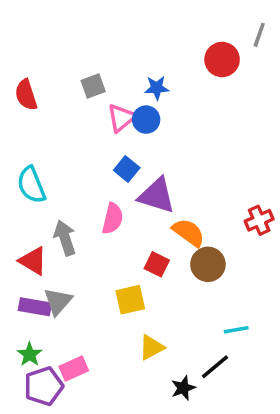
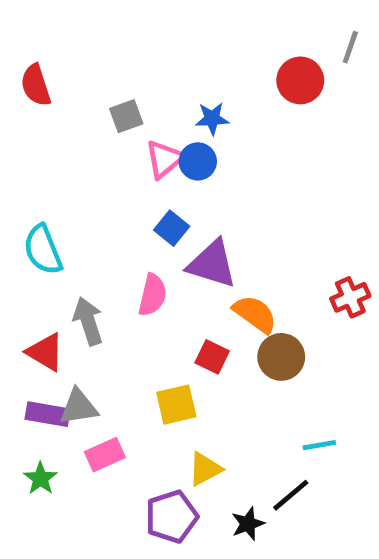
red semicircle: (26, 95) -> (36, 85), moved
gray triangle: (58, 301) -> (79, 407), turned 40
pink rectangle: (74, 369) -> (105, 455), moved
purple pentagon: (44, 386) -> (172, 517), moved

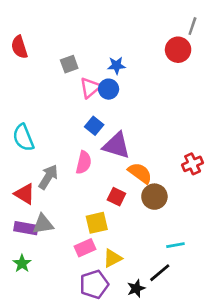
red circle: (300, 80) -> (178, 50), moved
gray arrow: (88, 321) -> (48, 177), turned 50
pink rectangle: (105, 455) -> (85, 248), moved

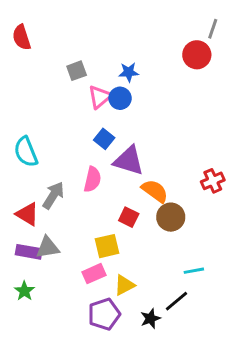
red semicircle: (19, 47) -> (22, 37), moved

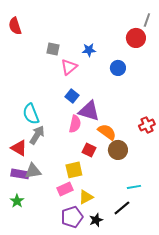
gray square: (77, 71) -> (53, 49), turned 32
blue circle: (120, 98) -> (118, 68), moved
cyan semicircle: (26, 152) -> (31, 114), moved
pink semicircle: (92, 179) -> (75, 124), moved
black star: (150, 318) -> (96, 220), moved

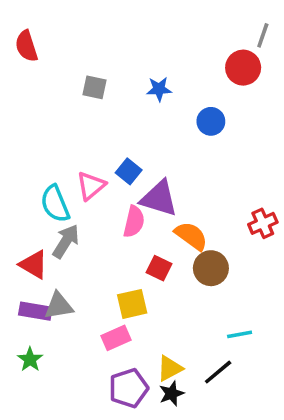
pink triangle: (69, 67) -> (91, 186), moved
yellow triangle: (86, 197) -> (170, 368), moved

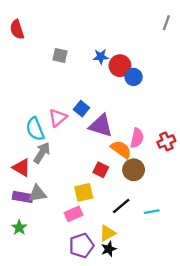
red circle: (243, 68) -> (120, 66), moved
pink semicircle: (134, 222) -> (137, 138), moved
black line: (218, 372) -> (121, 206), moved

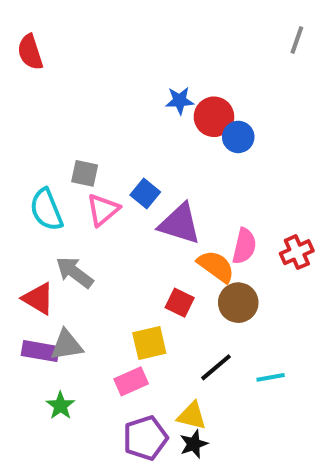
gray square: (60, 55) -> (85, 173), moved
cyan semicircle: (35, 129) -> (46, 210), moved
gray arrow: (42, 153) -> (75, 272), turned -85
green star: (19, 227) -> (60, 406), moved
yellow triangle: (108, 233) -> (192, 416), turned 42

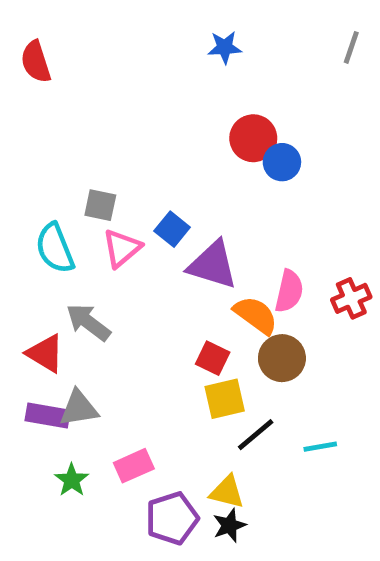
blue star: (180, 101) -> (225, 47), moved
yellow square: (149, 343) -> (225, 399), moved
pink rectangle: (131, 381) -> (134, 466), moved

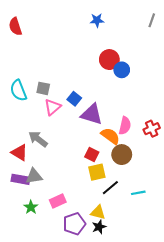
cyan semicircle: (55, 248) -> (18, 91), moved

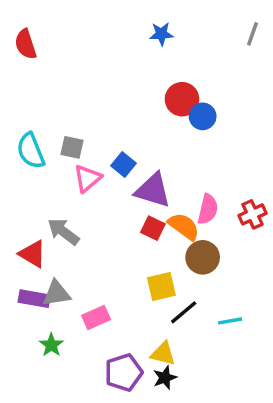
red square: (92, 155) -> (153, 228), moved
pink rectangle: (58, 201) -> (96, 317), moved

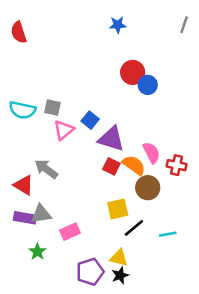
cyan semicircle: (31, 151) -> (22, 110), turned -56
pink semicircle: (208, 209) -> (151, 153), turned -40
red cross: (252, 214) -> (177, 165), moved, turned 36

